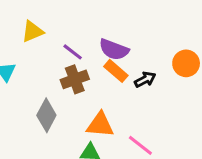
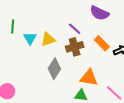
yellow triangle: (32, 31) -> (48, 39), moved
purple semicircle: (114, 50) -> (99, 13), moved

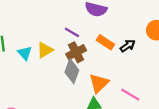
gray diamond: (54, 69) -> (72, 71), moved
orange triangle: (89, 78) -> (99, 83), turned -42

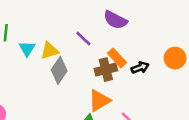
brown cross: (76, 52) -> (106, 70), moved
gray diamond: (72, 71) -> (59, 70), moved

